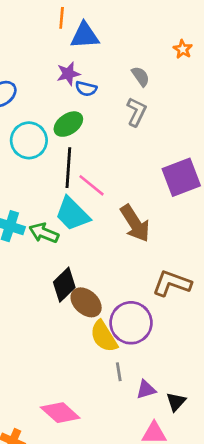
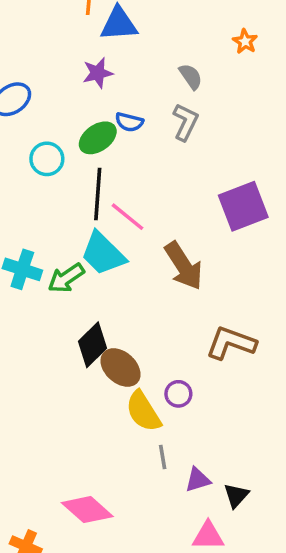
blue semicircle: (86, 89) -> (129, 122), moved
cyan circle: (29, 140) -> (47, 159), size x0.7
green arrow: (44, 233) -> (66, 278), turned -56
purple circle: (131, 323) -> (178, 394), size x0.5

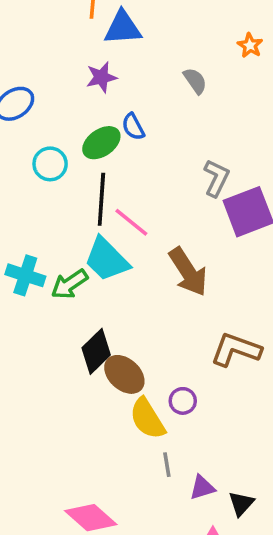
blue semicircle: (129, 122) -> (133, 127), turned 48
gray L-shape: (185, 122) -> (216, 178), moved

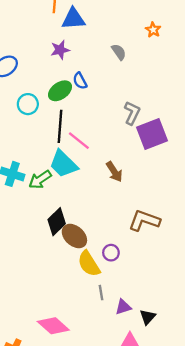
brown arrow: (188, 272) -> (114, 172), size x0.7

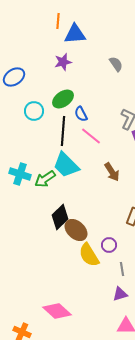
blue semicircle: (80, 81) -> (81, 114), moved
pink line: (79, 141) -> (91, 136), moved
gray line: (101, 293) -> (122, 269), moved

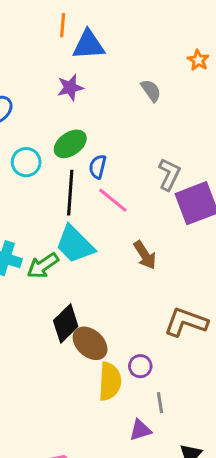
blue semicircle: (81, 114) -> (98, 167), turned 42
yellow semicircle: (89, 255) -> (110, 381), turned -145
purple triangle: (120, 294) -> (140, 430), moved

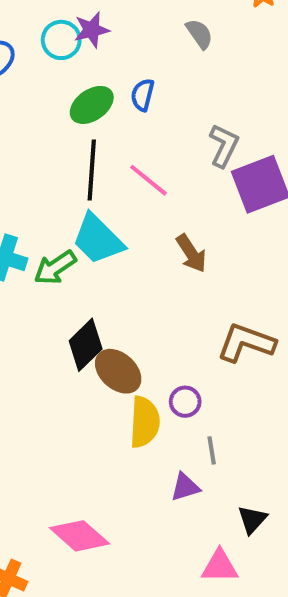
cyan circle: (26, 162) -> (61, 40), moved
blue semicircle: (98, 167) -> (142, 95), moved

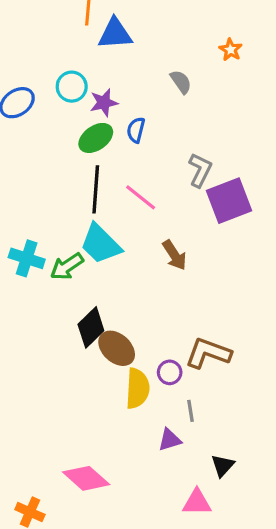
purple star: (92, 30) -> (104, 103), moved
brown L-shape: (246, 343) -> (208, 353), moved

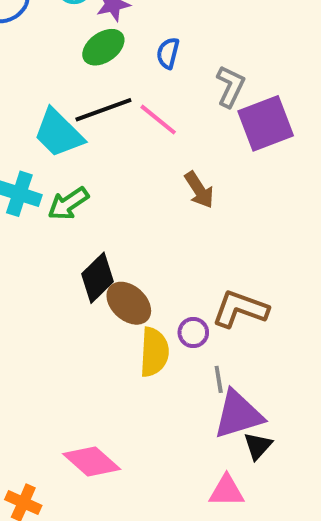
blue semicircle: (136, 130) -> (168, 53), moved
black line: (96, 189) -> (103, 110), turned 66
cyan trapezoid: (101, 244) -> (58, 133), moved
purple triangle: (170, 440) -> (238, 415), moved, size x1.8

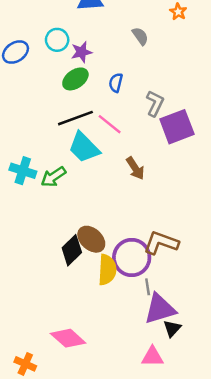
cyan trapezoid: (58, 133) -> (84, 147), moved
black diamond: (98, 278) -> (72, 250), moved
purple circle: (193, 333) -> (132, 257), size x2.0

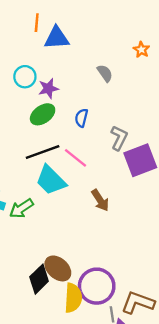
brown L-shape: (161, 243) -> (138, 303), moved

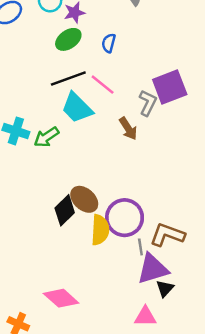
gray L-shape: (119, 138) -> (148, 103), moved

